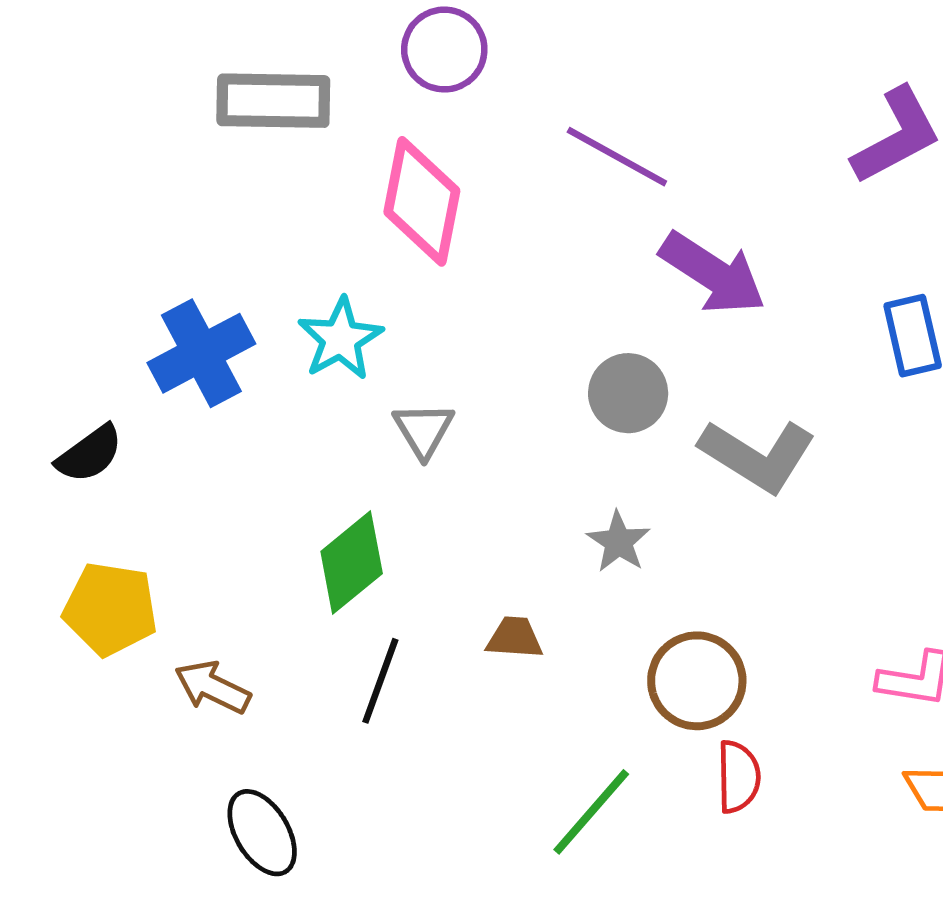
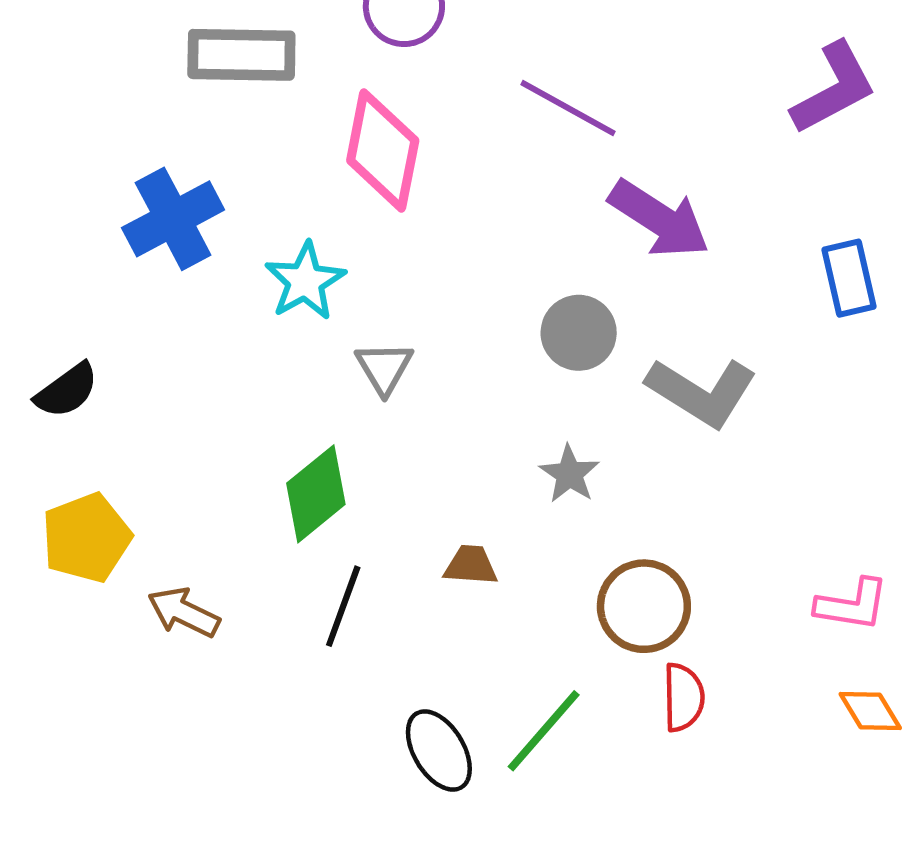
blue cross: (201, 353) -> (173, 219), moved
yellow pentagon: (110, 609) -> (86, 538), turned -30
black ellipse: (262, 833) -> (439, 751), moved

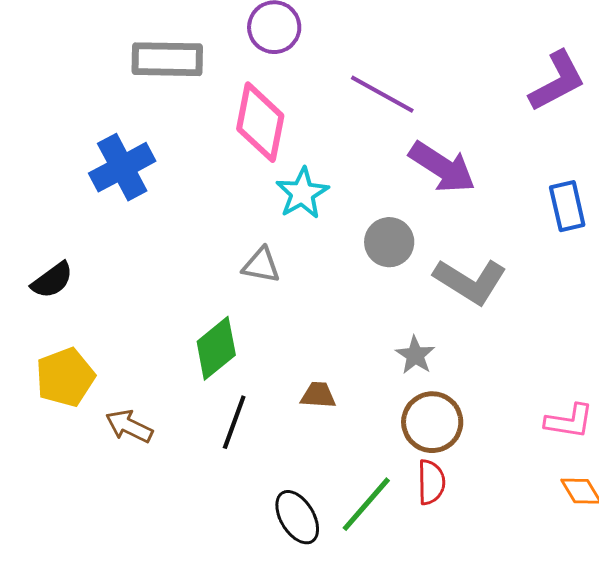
cyan star: (305, 281) -> (302, 193), moved
gray triangle: (384, 368) -> (261, 265), turned -48
gray star: (569, 474) -> (415, 355), moved
red semicircle: (683, 697) -> (431, 482), moved

